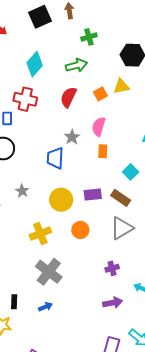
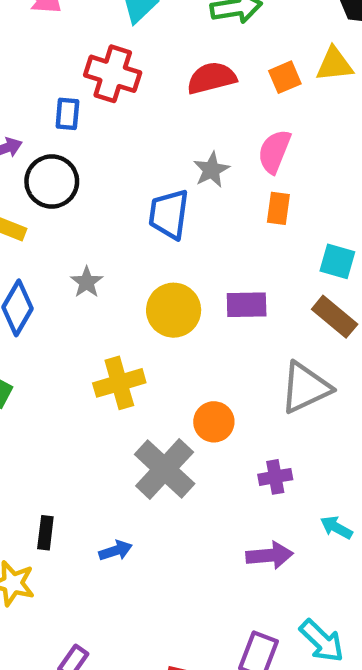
red semicircle: (68, 97) -> (212, 78), turned 45
cyan square: (131, 172) -> (337, 261), turned -35
brown rectangle: (121, 198) -> (335, 317), moved
orange circle: (80, 230) -> (214, 422), moved
gray cross: (49, 272) -> (165, 469), moved

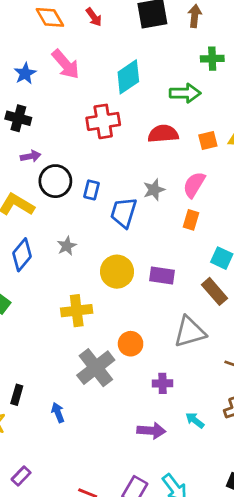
red cross: (113, 74) -> (103, 121), turned -36
blue rectangle: (67, 114) -> (91, 190), moved
blue arrow: (116, 551) -> (58, 413), turned -102

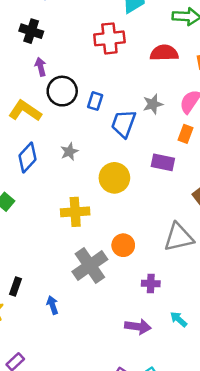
purple arrow: (31, 156) -> (41, 67), turned -96
purple rectangle: (162, 276) -> (163, 162), moved

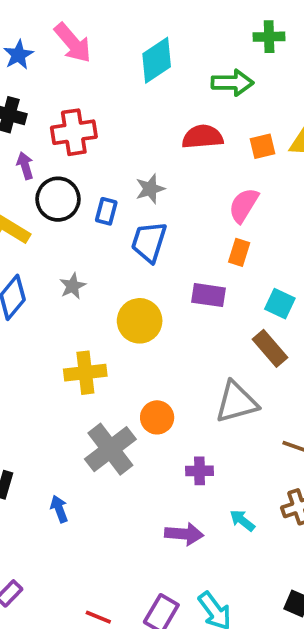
red cross: (109, 38) -> (74, 132), moved
gray star: (153, 104) -> (150, 189), moved

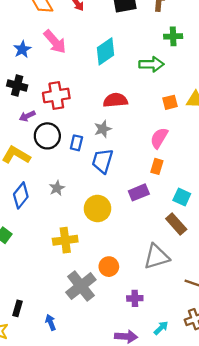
red semicircle: (203, 137) -> (115, 100), moved
purple arrow: (25, 166) -> (27, 116), turned -98
purple rectangle: (209, 295) -> (139, 192), turned -30
cyan arrow: (242, 520) -> (161, 328), turned 98

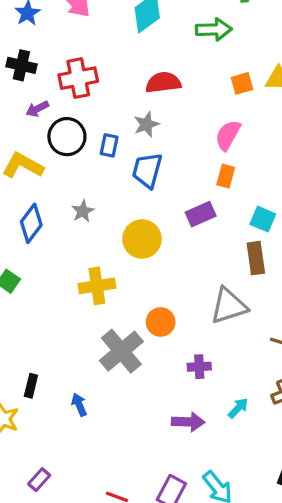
brown rectangle: (176, 224) -> (256, 258), turned 35

